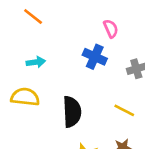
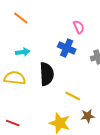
yellow line: (124, 110) -> (73, 96), moved
black semicircle: (72, 112) -> (47, 74), moved

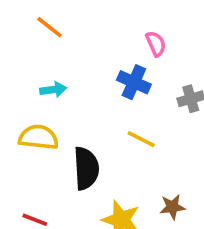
black semicircle: (47, 74) -> (86, 168), moved
yellow line: (73, 96) -> (141, 139), moved

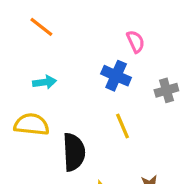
yellow line: (141, 139) -> (123, 126), turned 40

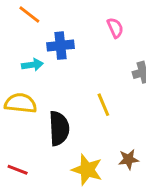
blue cross: (116, 76) -> (60, 46), moved, turned -30

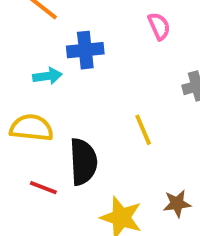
red line: (18, 170) -> (43, 188), moved

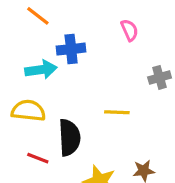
cyan arrow: (47, 76) -> (41, 70), size x1.4
yellow line: (143, 130) -> (117, 112), turned -65

